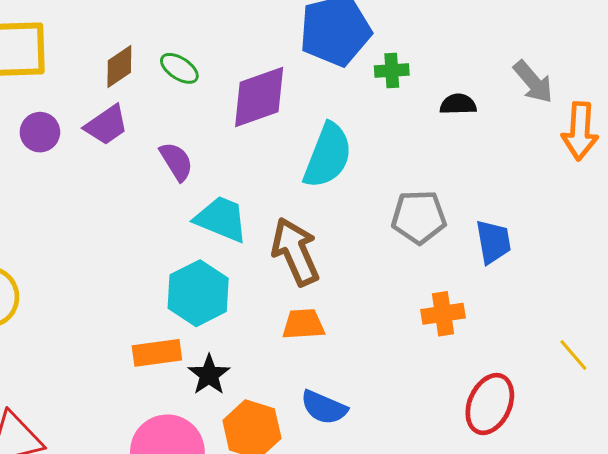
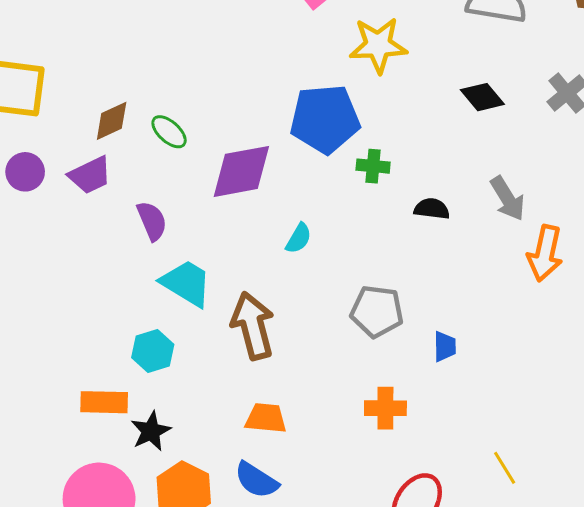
cyan semicircle: (328, 156) -> (299, 238), size x0.5
blue trapezoid: (493, 242) -> (445, 346), size x0.7
cyan hexagon: (198, 293) -> (153, 351), size x0.7
orange trapezoid: (303, 324) -> (266, 418), moved

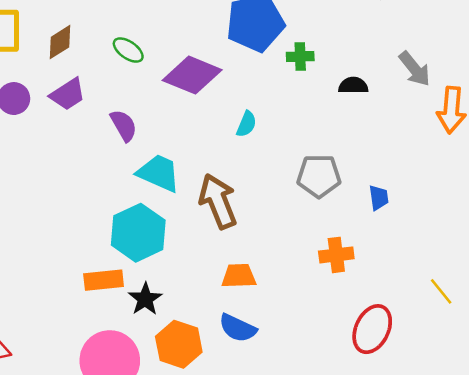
brown diamond: (112, 121) -> (60, 42), moved
purple diamond: (241, 171) -> (192, 75), turned 40
cyan hexagon: (153, 351) -> (138, 233), size x1.6

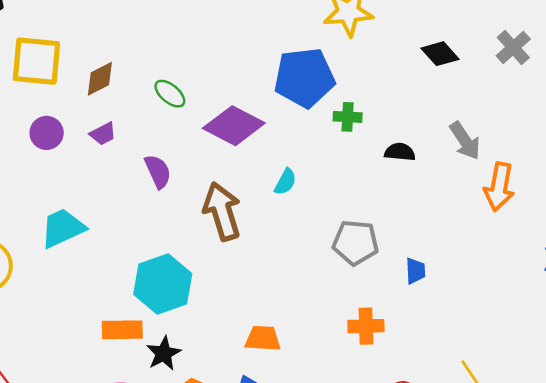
purple trapezoid: (68, 94) -> (103, 134), size x0.7
cyan trapezoid: (159, 173) -> (63, 228), moved, turned -54
brown arrow: (218, 201) -> (222, 211), moved

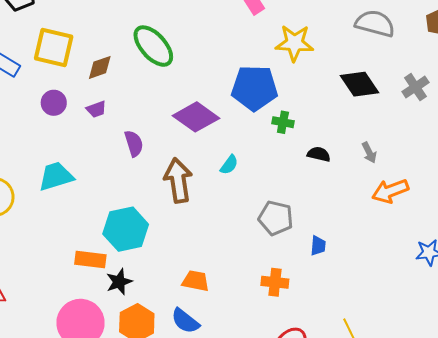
black diamond: (440, 54) -> (359, 84), size x1.4
green ellipse: (170, 94) -> (153, 46), moved, size x1.8
gray arrow: (465, 141) -> (369, 153), size x0.7
orange arrow: (499, 187) -> (390, 191), turned 51

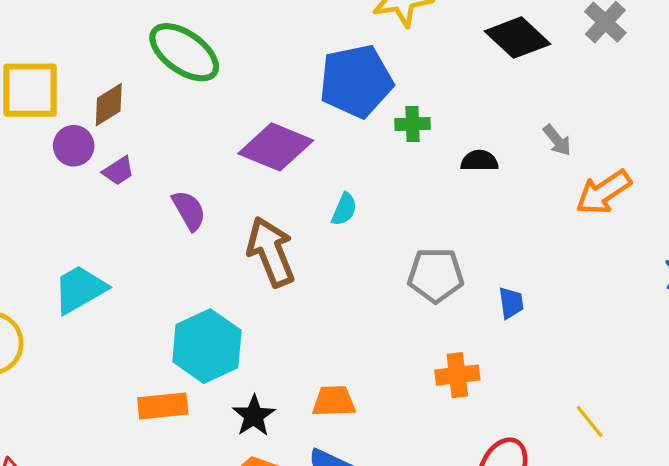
purple circle: (54, 103) -> (74, 146), moved
black star: (119, 282) -> (254, 416), moved

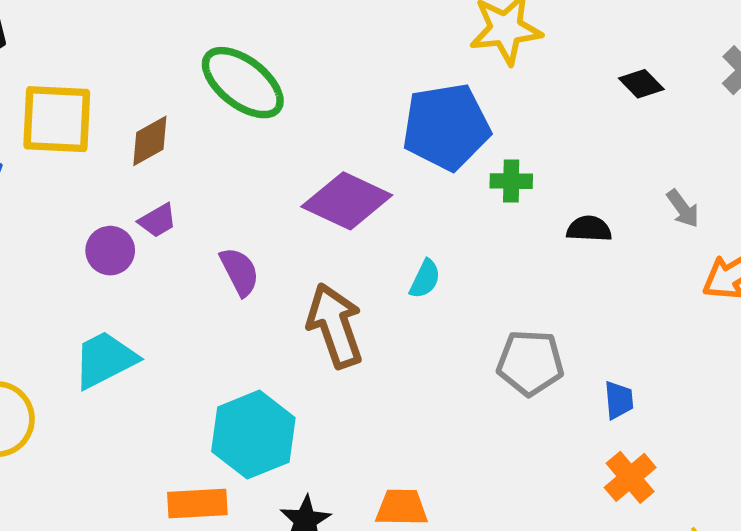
black diamond: (517, 38) -> (641, 84), size x0.6
purple circle: (74, 146) -> (110, 251), moved
orange cross: (457, 375) -> (630, 477), moved, turned -36

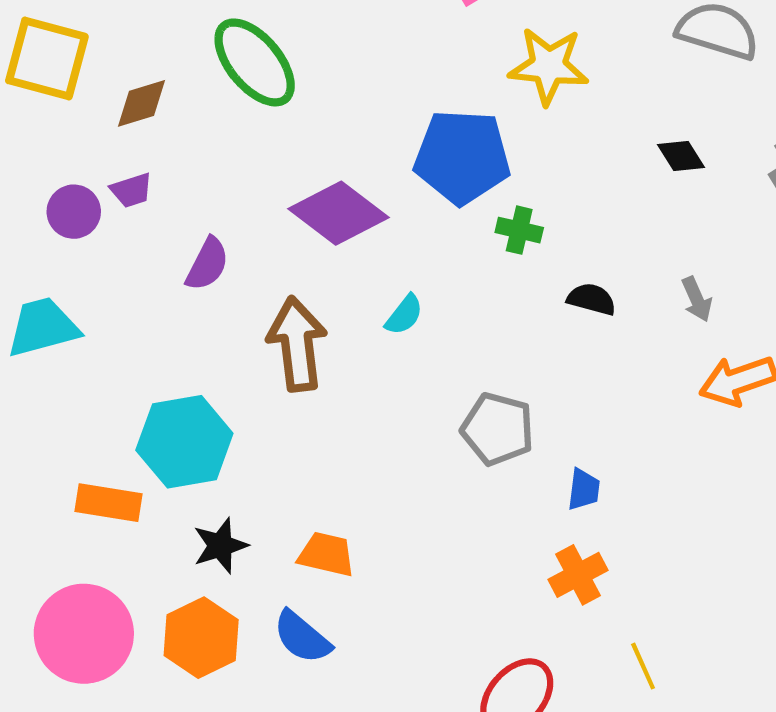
purple semicircle: (239, 272) -> (207, 264), turned 42

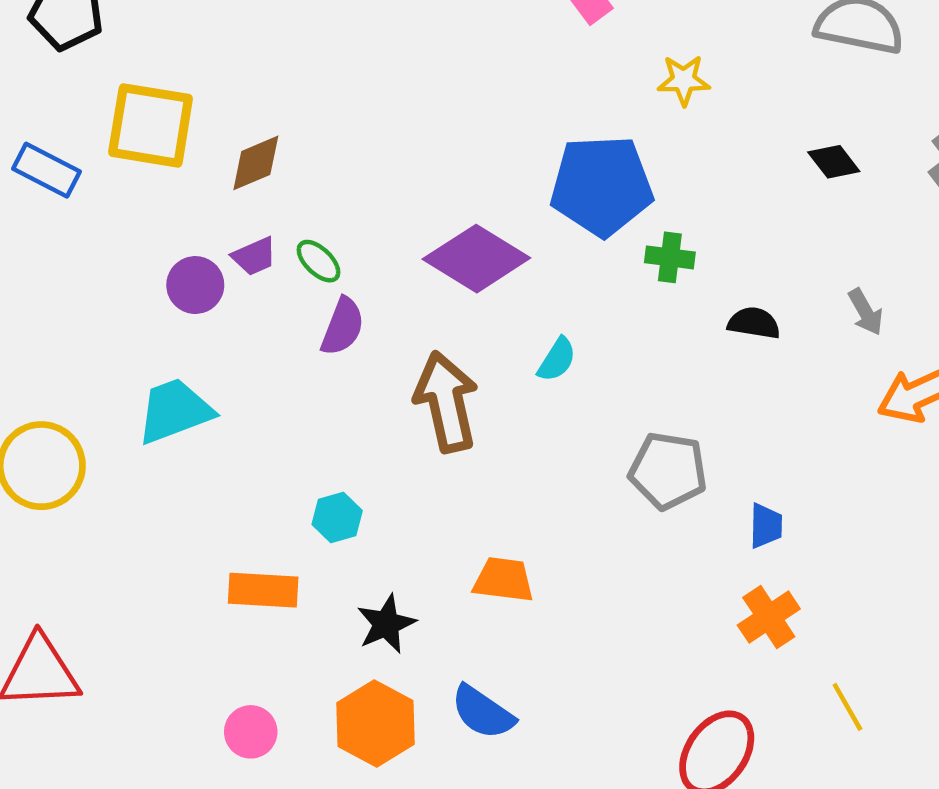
green ellipse: (255, 62) -> (319, 261), moved, size x0.5
yellow star: (549, 66) -> (684, 80), size x0.6
cyan hexagon: (184, 442) -> (337, 517), size x0.5
orange trapezoid: (326, 554) -> (504, 580), moved
pink circle: (84, 634) -> (251, 732), size x0.5

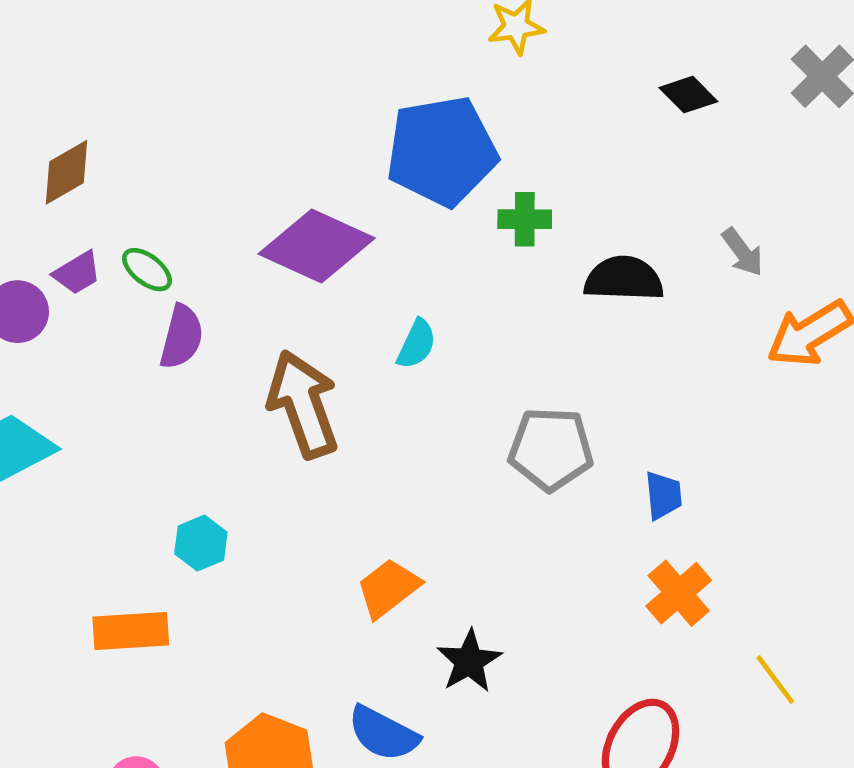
black semicircle: (754, 323) -> (624, 279), size x1.4
orange trapezoid: (504, 580) -> (388, 588), turned -38
black star: (386, 624) -> (469, 661), moved

